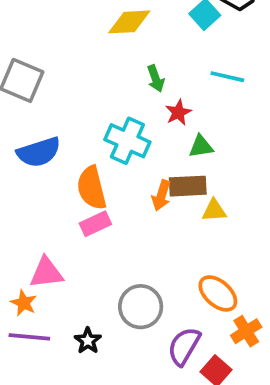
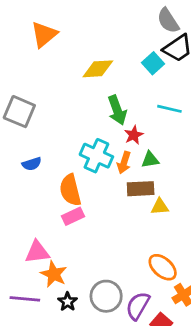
green arrow: (156, 79) -> (117, 110), size x1.5
blue semicircle: (39, 152) -> (32, 164), size x0.6
orange arrow: (161, 195) -> (124, 163), moved
orange star: (24, 303) -> (54, 274), moved, size x1.4
gray circle: (141, 307) -> (106, 296), moved

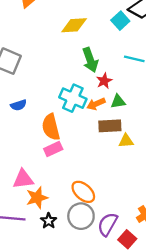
orange arrow: (124, 163) -> (96, 104), turned 48
orange ellipse: (163, 267) -> (83, 192), moved
orange star: (54, 274) -> (37, 198), turned 30

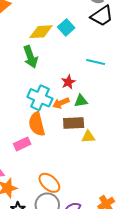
cyan square: (120, 21) -> (66, 27), moved
green arrow: (90, 60) -> (30, 57), moved
orange semicircle: (51, 127) -> (37, 124), moved

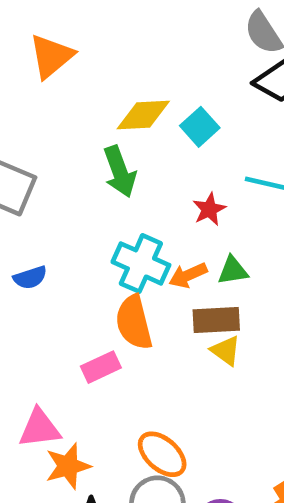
cyan square: (66, 27) -> (200, 127), moved
red star: (68, 82) -> (209, 209), moved
yellow triangle: (88, 137) -> (226, 351), moved, turned 40

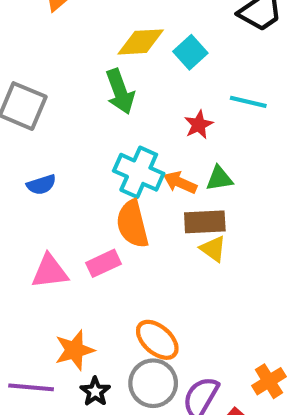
orange arrow: (188, 275) -> (180, 183), turned 48
pink triangle: (40, 428) -> (50, 272), moved

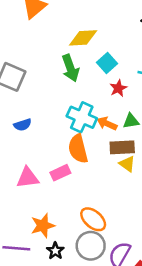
cyan square: (190, 52) -> (107, 63), moved

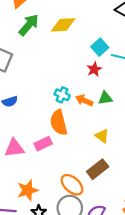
cyan square: (107, 63) -> (100, 47), moved
green arrow: (70, 68) -> (29, 25), moved, turned -120
cyan cross: (82, 117) -> (62, 95), size x0.6
brown rectangle: (122, 147) -> (98, 169), moved, turned -35

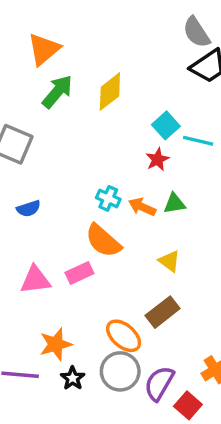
yellow diamond: (63, 25) -> (110, 92), turned -35
orange semicircle: (59, 123) -> (103, 241), turned -35

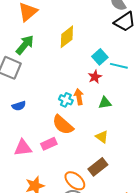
green arrow: (57, 92) -> (25, 45), moved
orange arrow: (142, 207) -> (79, 97), moved, turned 56

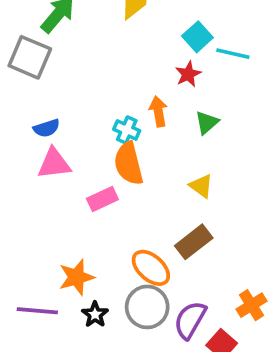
cyan cross: (66, 100) -> (127, 130), moved
green triangle: (105, 103) -> (207, 123), turned -32
orange semicircle: (63, 125) -> (129, 164), turned 35
pink triangle: (23, 148) -> (54, 164), moved

